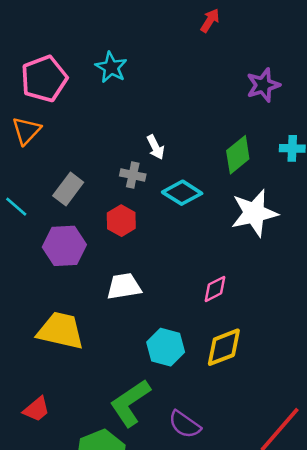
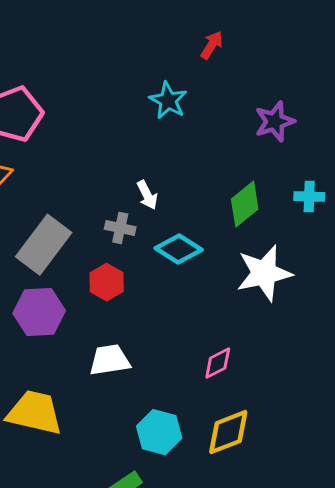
cyan star: (111, 67) -> (168, 101), moved
gray rectangle: (68, 189) -> (44, 245), size x1.5

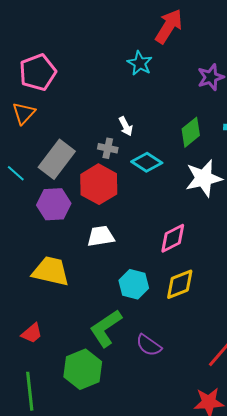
red arrow: (212, 45) -> (169, 26), size x1.8
red hexagon: (107, 282) -> (99, 184), size x1.6
pink diamond: (218, 363) -> (173, 238), size x1.4

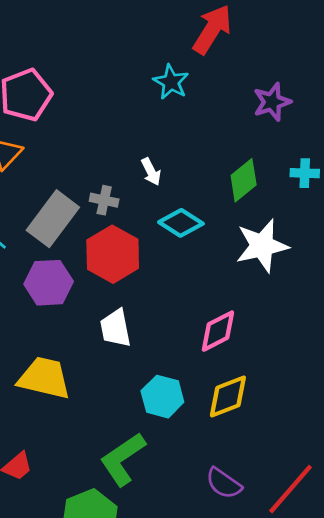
gray cross: (108, 148) -> (104, 200), moved
white trapezoid: (101, 236) -> (115, 328), turned -92
purple semicircle: (149, 345) -> (224, 483), moved

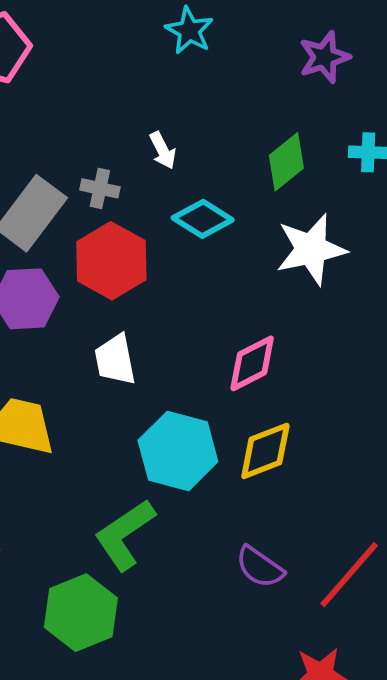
cyan hexagon: (162, 397) -> (178, 451), size x1.4

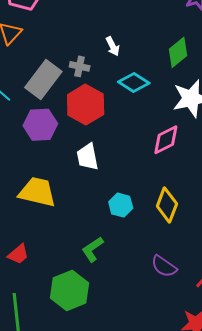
pink diamond: (252, 363) -> (166, 140), moved
cyan hexagon: (178, 451) -> (121, 205), size x0.6
yellow diamond: (265, 451) -> (167, 205), turned -48
green L-shape: (125, 535) -> (93, 249), size x0.7

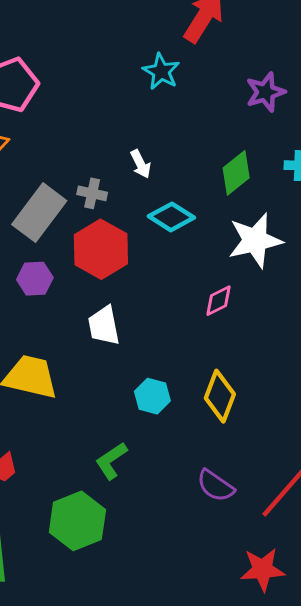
purple hexagon: (40, 125) -> (35, 279), size x0.7
pink diamond: (166, 140) -> (218, 301), size x0.7

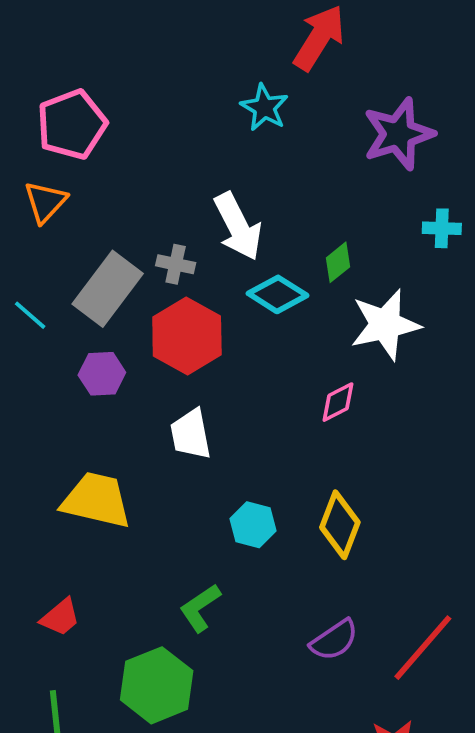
purple star: (265, 92) -> (398, 134), size x1.4
white arrow: (141, 164) -> (238, 226), size x1.8
green diamond: (236, 173) -> (338, 262), moved, size x0.7
purple semicircle: (216, 486) -> (334, 640), turned -69

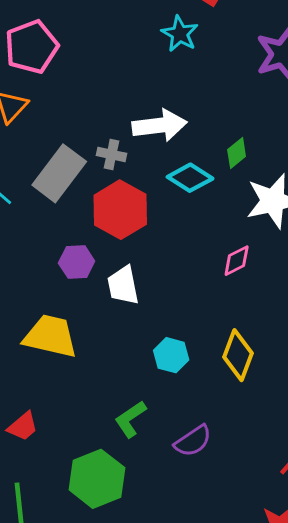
white arrow: (238, 226) -> (159, 125), turned -70
purple hexagon: (102, 374) -> (77, 262), moved
purple semicircle: (334, 640) -> (193, 441), moved

